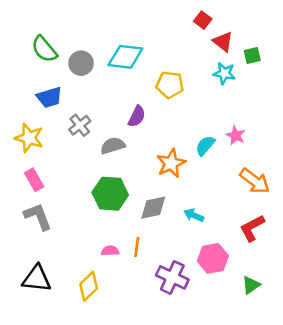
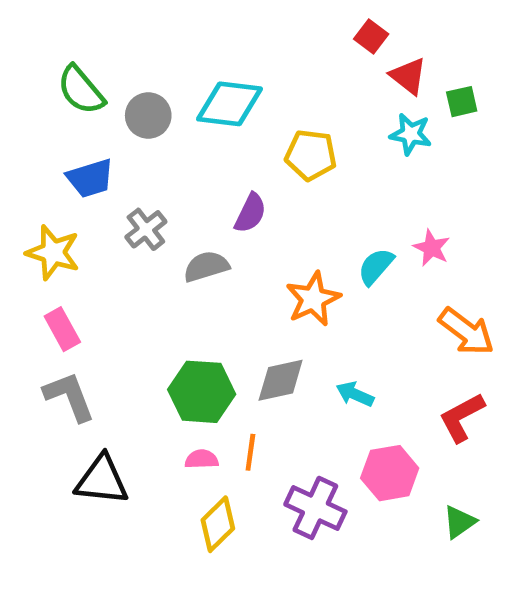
green hexagon: (110, 194) -> (202, 392), moved
black triangle: (37, 279) -> (102, 480), moved
yellow diamond: (89, 286) -> (218, 524), moved

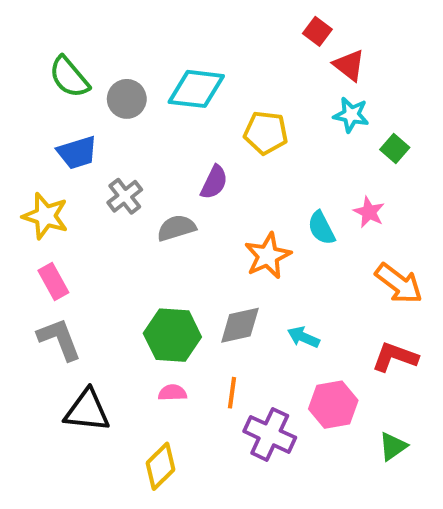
green square: (462, 102) -> (395, 149), moved, turned -36
cyan semicircle: (376, 266) -> (321, 228), turned -68
red L-shape: (462, 417) -> (395, 357), turned 48
orange line: (250, 452) -> (232, 393), moved
yellow diamond: (218, 524) -> (161, 466), moved

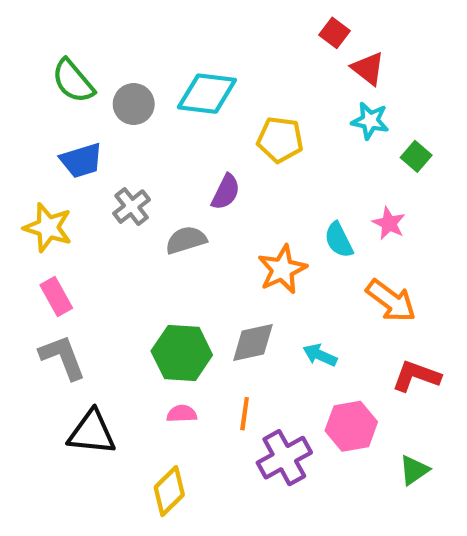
orange arrow: (399, 284) -> (391, 301), moved
purple cross: (270, 434) -> (284, 458), turned 36

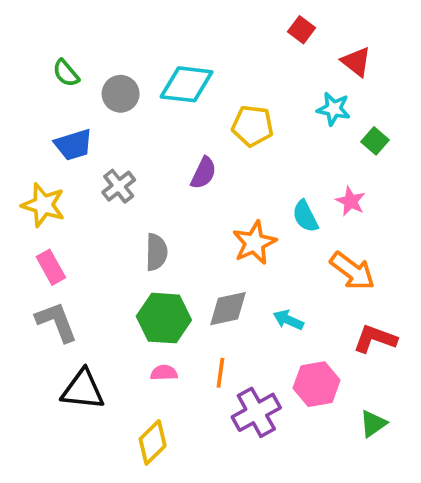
red triangle: (368, 68) -> (356, 62), moved
green semicircle: (73, 81) -> (66, 73), size x0.7
gray semicircle: (186, 240) -> (156, 252), moved, turned 108

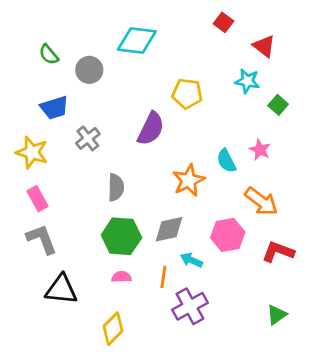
cyan diamond: (187, 84) -> (137, 41), moved
purple semicircle: (204, 173) -> (151, 129), size x1.4
cyan arrow: (288, 320) -> (191, 260), moved
pink hexagon: (317, 384) -> (228, 235), moved

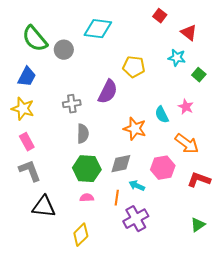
green semicircle: (49, 55) -> (35, 39), size x1.8
blue trapezoid: (54, 108) -> (27, 77), moved, turned -45
gray cross: (88, 138) -> (72, 104), moved, turned 30
orange star: (189, 180) -> (135, 129), turned -30

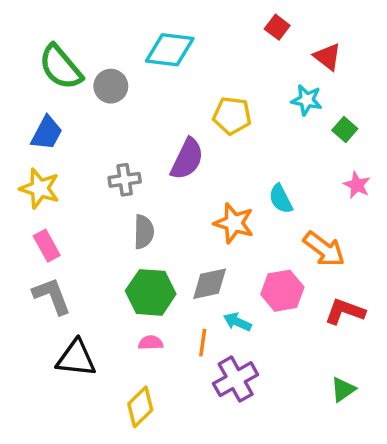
pink star: (186, 107) -> (357, 185), moved

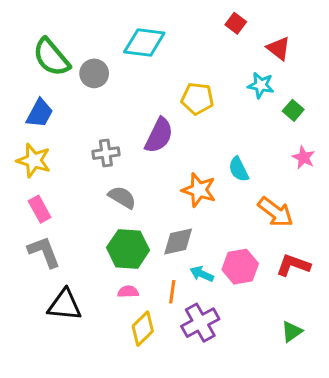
gray semicircle: (144, 232) -> (122, 197), turned -60
pink hexagon: (282, 291) -> (240, 267), moved
yellow diamond: (140, 407) -> (143, 329), moved

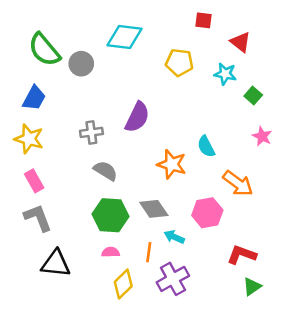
red square: (236, 23) -> (204, 20), turned -30
yellow pentagon: (197, 98) -> (179, 62), moved
gray diamond: (178, 242) -> (154, 209), turned 68
red L-shape: (293, 265) -> (242, 255), moved
pink hexagon: (240, 267) -> (207, 213), moved

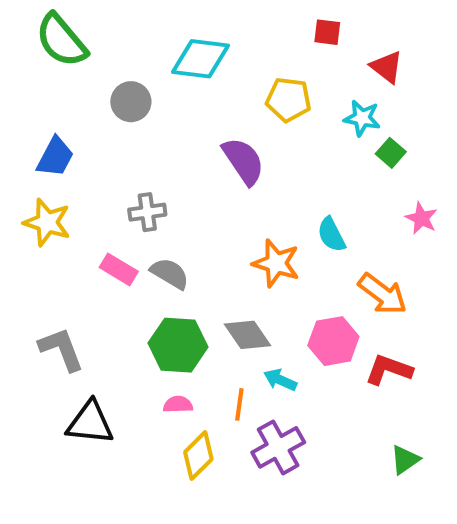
green semicircle: (44, 50) -> (61, 40), moved
green square: (253, 96) -> (391, 153), moved
purple semicircle: (137, 117) -> (243, 161), moved, turned -60
pink rectangle: (34, 181) -> (119, 269), moved, turned -30
red L-shape: (242, 255) -> (389, 370), moved

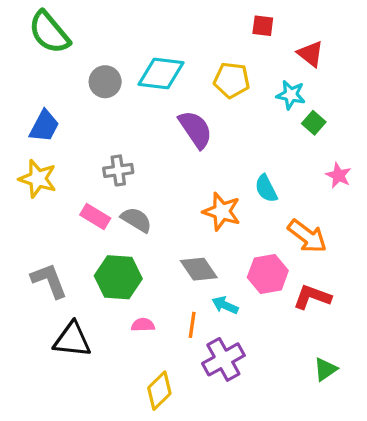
cyan diamond: (200, 59) -> (161, 73), moved
green hexagon: (178, 345) -> (118, 277), moved
yellow diamond: (198, 456) -> (159, 391), moved

